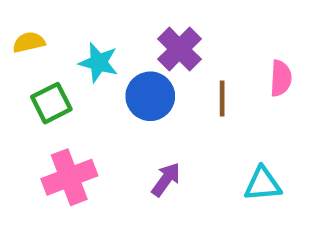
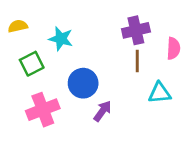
purple cross: (179, 49) -> (136, 30), moved, turned 32
blue circle: (150, 96) -> (83, 83), moved
cyan triangle: (263, 184) -> (160, 93), moved

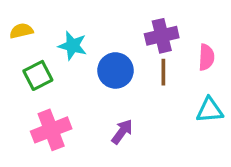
blue circle: (83, 83) -> (116, 70), moved
cyan triangle: (160, 93) -> (210, 110), moved

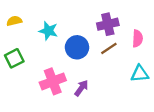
brown line: (163, 72) -> (109, 48), turned 56
green square: (38, 75) -> (14, 58), moved
pink cross: (51, 130) -> (53, 81), moved

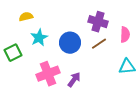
yellow semicircle: (14, 21) -> (26, 17), moved
purple cross: (108, 24) -> (98, 22), turned 30
cyan star: (48, 31) -> (39, 38), moved, turned 30

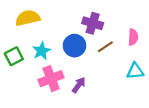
yellow semicircle: (26, 17) -> (28, 18), size x1.6
purple cross: (98, 22) -> (93, 23), moved
cyan star: (39, 38) -> (41, 51), moved

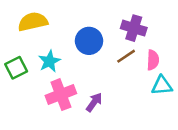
purple cross: (93, 23) -> (134, 28), moved
pink semicircle: (133, 37) -> (153, 60), moved
blue circle: (74, 46) -> (89, 41), moved

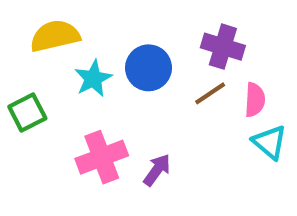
cyan star: (49, 61) -> (93, 78), moved
cyan triangle: (162, 86) -> (270, 142), turned 45

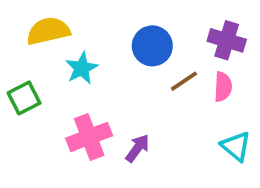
purple cross: (223, 47) -> (227, 40), moved
blue circle: (148, 68) -> (152, 46), moved
cyan triangle: (270, 142) -> (236, 146), moved

